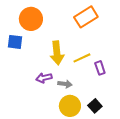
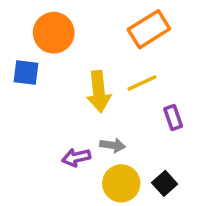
yellow line: (82, 58) -> (142, 83), moved
purple arrow: (44, 78) -> (76, 157), moved

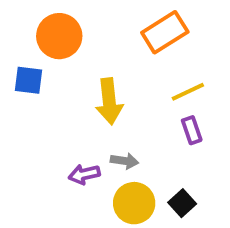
yellow line: (142, 83) -> (188, 92), moved

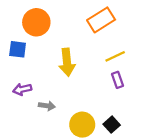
gray arrow: (125, 161) -> (47, 106), moved
purple arrow: (84, 174) -> (22, 89), moved

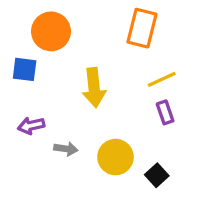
orange rectangle: (101, 20) -> (142, 28), turned -44
yellow circle: (82, 125) -> (115, 157), moved

